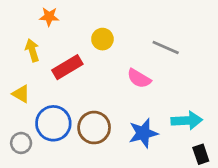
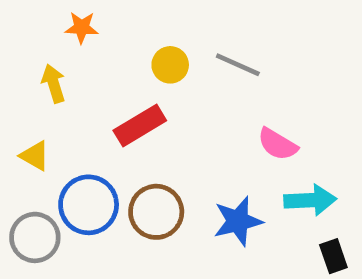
gray line: (166, 47) -> (238, 65), moved
red rectangle: (67, 67) -> (140, 126), moved
pink semicircle: (139, 78) -> (277, 144), moved
gray circle: (21, 143) -> (35, 237), size x1.4

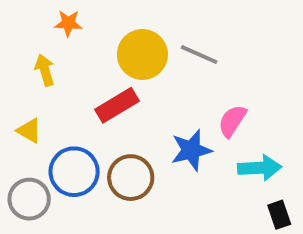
yellow circle: (170, 65) -> (142, 54), size x1.6
pink semicircle: (277, 144) -> (232, 121), turned 92
blue star: (238, 221) -> (191, 150), moved

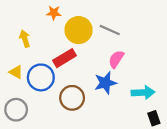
orange star: (68, 23) -> (54, 13), moved
pink semicircle: (232, 121) -> (116, 59), moved
blue circle: (74, 172) -> (41, 77), moved

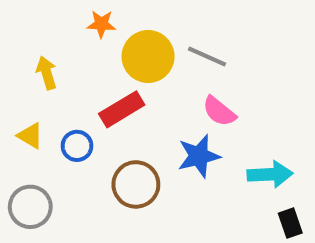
pink semicircle: (116, 59) -> (219, 111), turned -84
blue circle: (41, 77) -> (77, 146), size x0.6

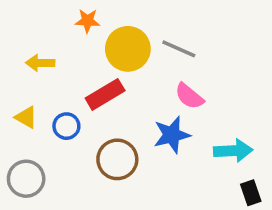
yellow arrow: (47, 73) -> (40, 63), turned -72

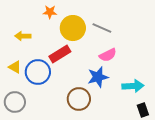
pink semicircle: (189, 96) -> (108, 55), turned -66
blue circle: (66, 126) -> (38, 72), size x1.6
brown circle: (117, 159) -> (79, 99), moved

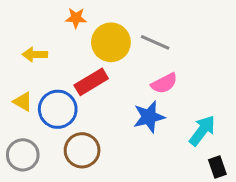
cyan arrow: (133, 86) -> (202, 131), turned -50
brown circle: (79, 99) -> (82, 150), moved

